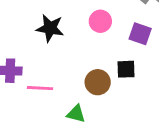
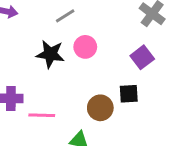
pink circle: (100, 21) -> (85, 47), moved
purple square: (140, 34) -> (142, 57), turned 35

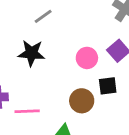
pink circle: (85, 47) -> (87, 58), moved

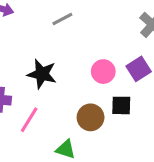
black star: (32, 53) -> (42, 74), moved
pink line: (27, 111) -> (29, 120), turned -65

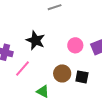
black square: (121, 105) -> (82, 77), moved

